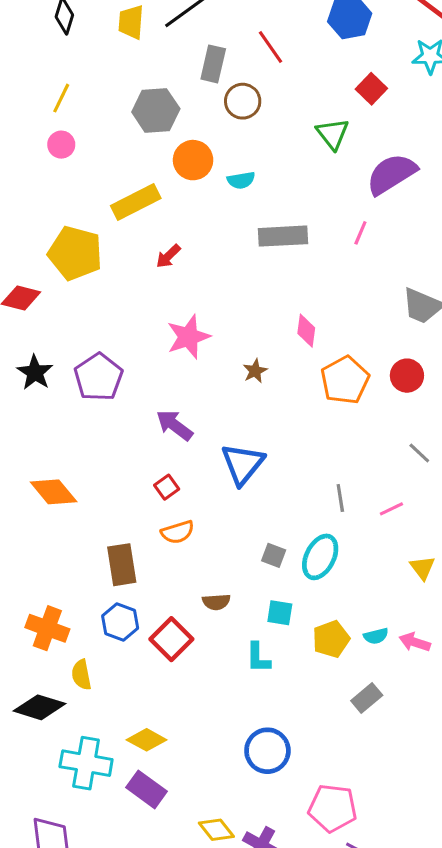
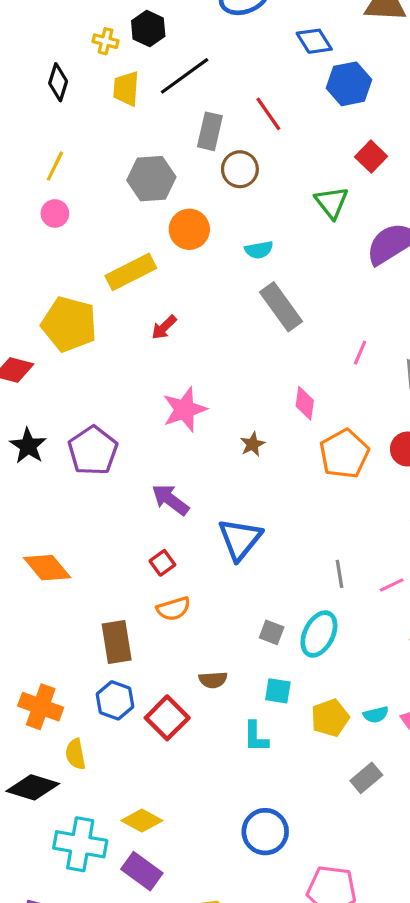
cyan semicircle: (241, 180) -> (259, 250), moved
pink line: (360, 233) -> (360, 353), moved
gray rectangle: (283, 236) -> (281, 307), turned 57

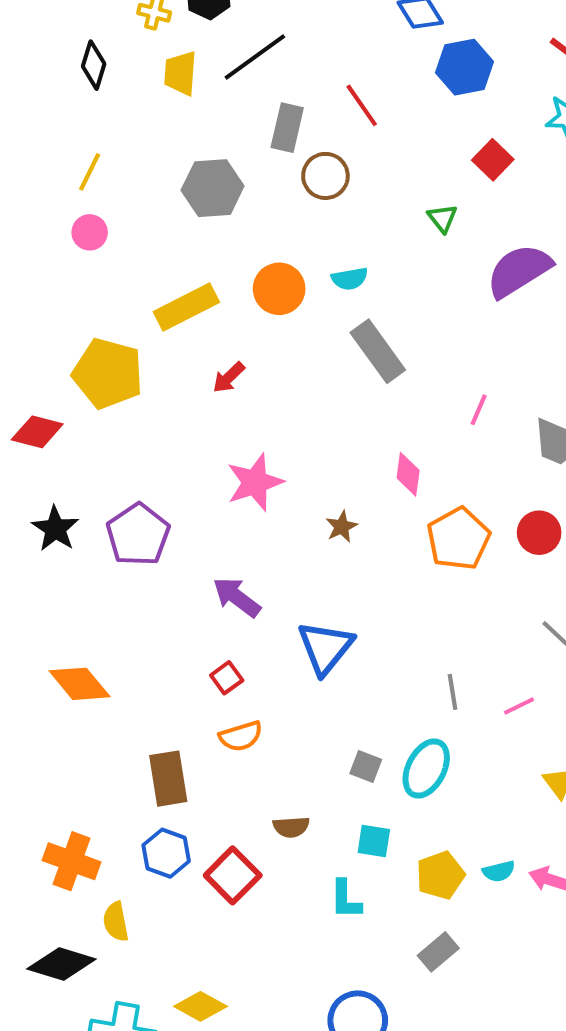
green triangle: (332, 202) -> (442, 218), size x0.7
orange circle: (189, 229) -> (279, 289), moved
gray rectangle: (366, 778) -> (438, 952), moved

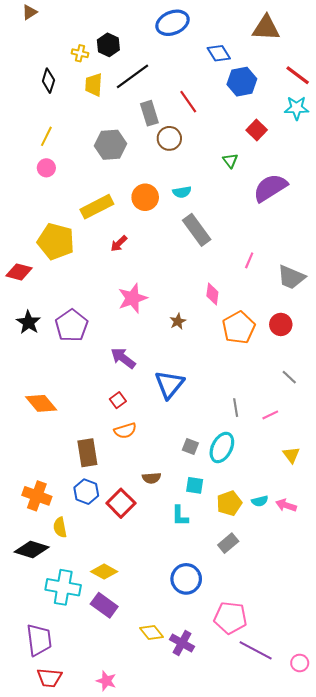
gray rectangle: (287, 128) -> (149, 113), turned -30

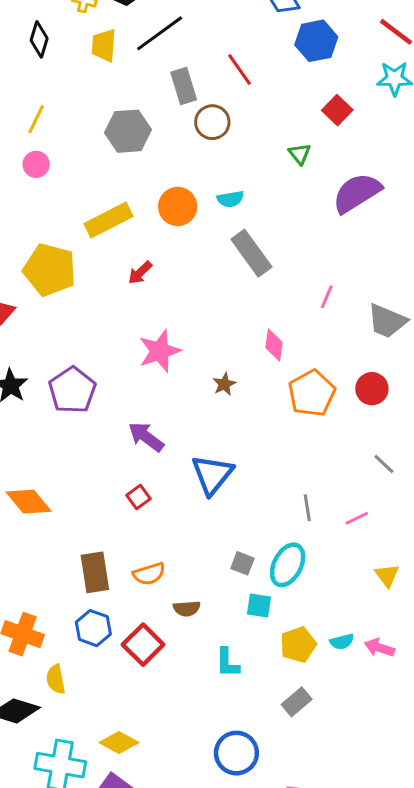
orange semicircle: (125, 431) -> (149, 574), moved
cyan square: (195, 485) -> (259, 605), moved

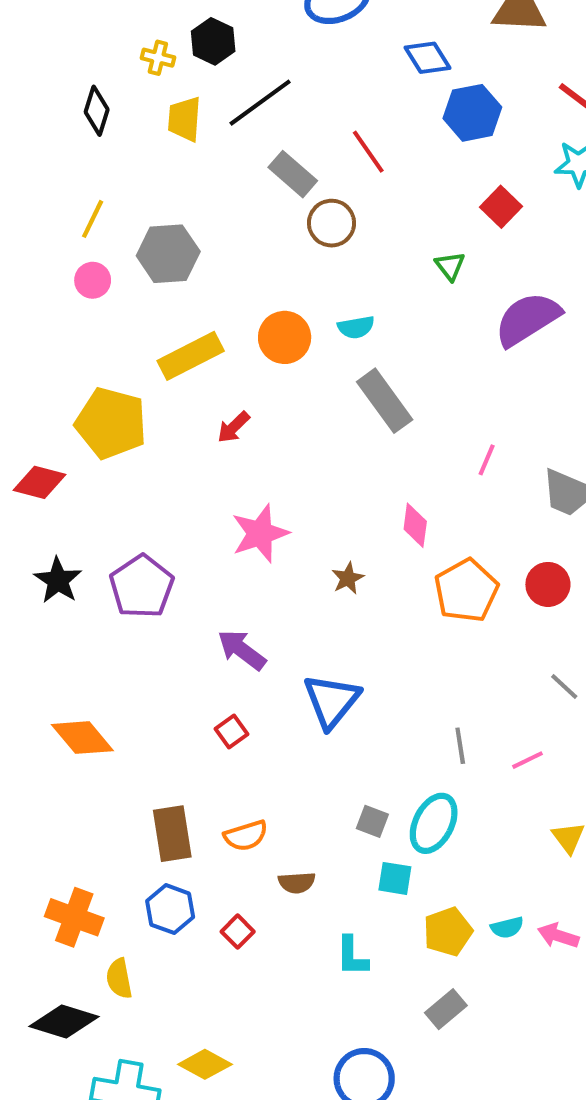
gray rectangle: (184, 86) -> (293, 174), turned -32
gray hexagon: (128, 131) -> (168, 254), moved
red square: (143, 645) -> (238, 932), size x0.6

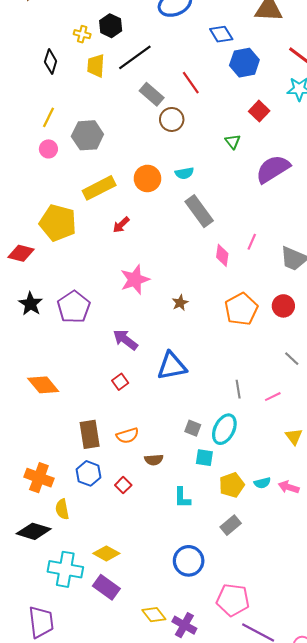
pink diamond: (415, 525) -> (222, 255), moved
blue triangle: (332, 701) -> (172, 366), turned 40

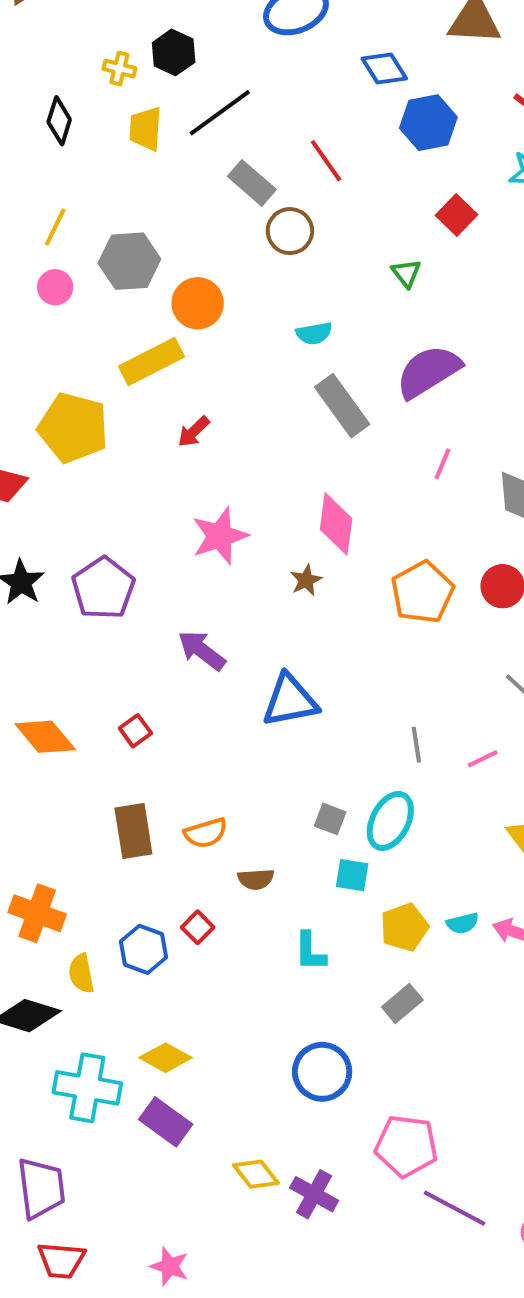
purple semicircle: (273, 169) -> (428, 372), moved
orange circle: (147, 178) -> (198, 303), moved
pink diamond: (222, 255) -> (336, 524), moved, size x1.4
red square: (120, 382) -> (135, 731), moved
blue hexagon: (88, 473) -> (143, 949), moved

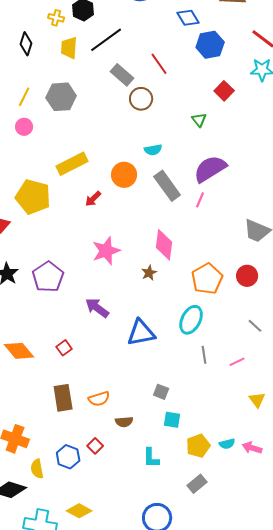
gray hexagon: (129, 261) -> (61, 97), moved
orange circle: (198, 303) -> (124, 175), moved
pink line: (442, 464) -> (200, 200), moved
cyan ellipse: (390, 821) -> (191, 320), moved

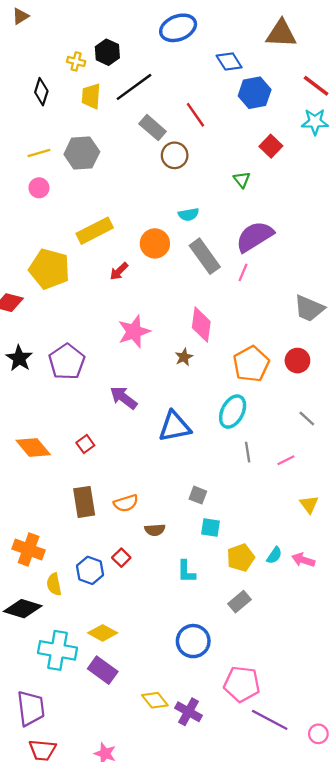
yellow line: (24, 97) -> (39, 153), turned 48
cyan semicircle: (227, 444) -> (274, 555), turned -42

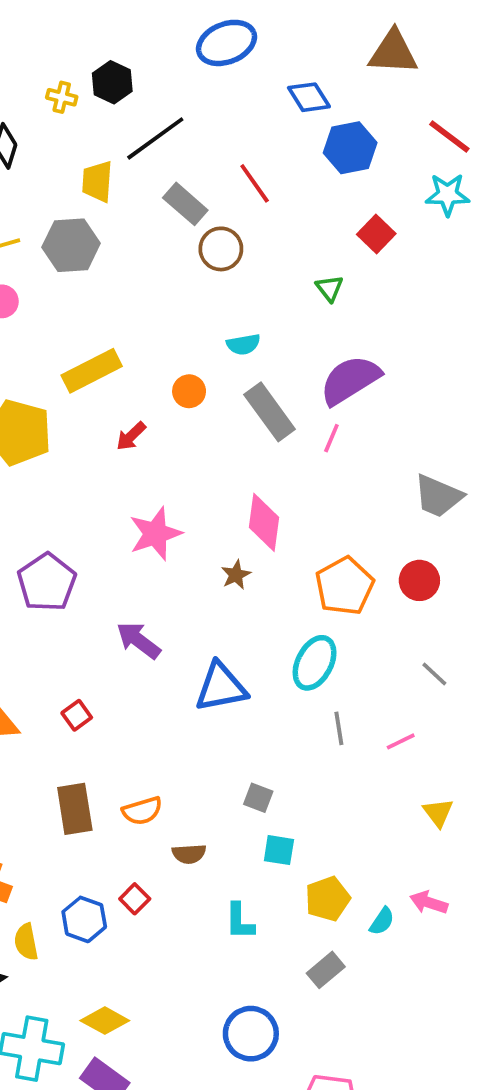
yellow trapezoid: (91, 96) -> (97, 182), moved
orange circle: (155, 243) -> (189, 391), size x0.7
cyan semicircle: (274, 555) -> (382, 921), moved

